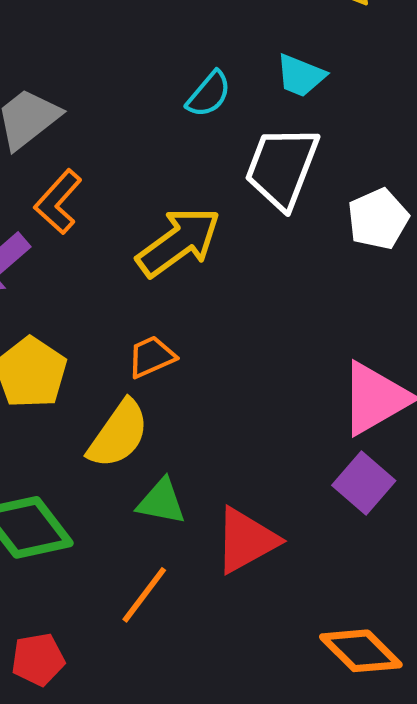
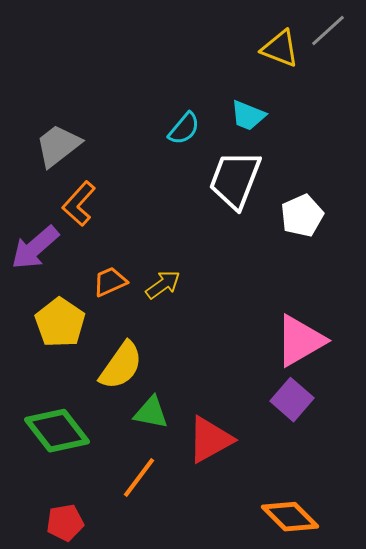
yellow arrow: (179, 242) -> (163, 285), moved, size x0.6
orange trapezoid: (151, 357) -> (110, 282), moved

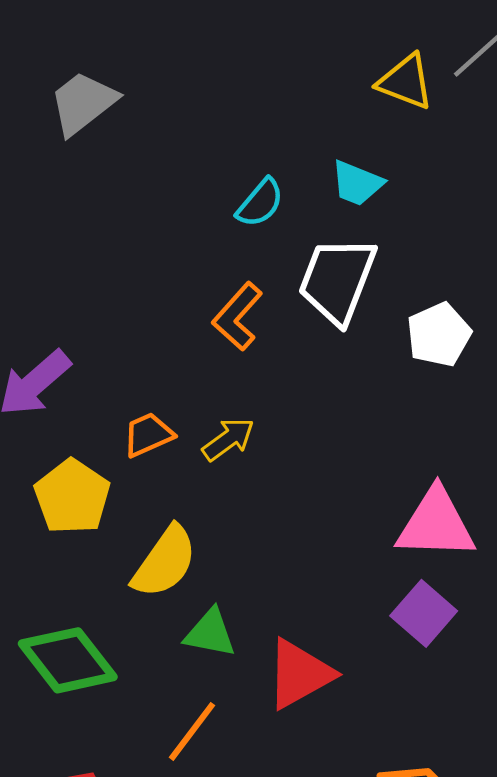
gray trapezoid: (58, 146) -> (83, 103), moved
orange L-shape: (79, 204) -> (237, 316), moved
pink triangle: (300, 341) -> (436, 524), turned 32

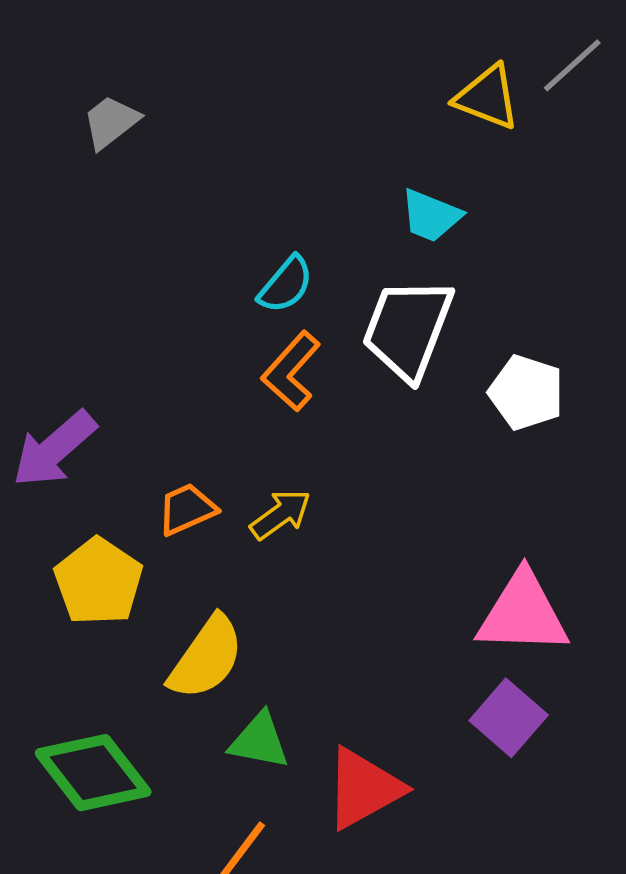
gray trapezoid: (83, 103) -> (111, 122), size x0.7
cyan semicircle: (260, 203) -> (286, 285), moved
white pentagon: (439, 335) -> (526, 392), turned -30

